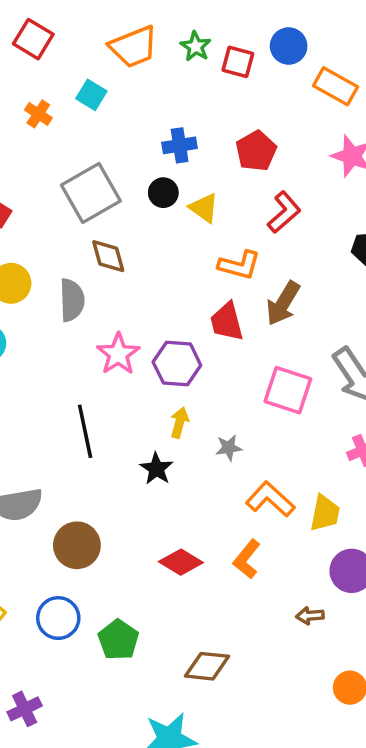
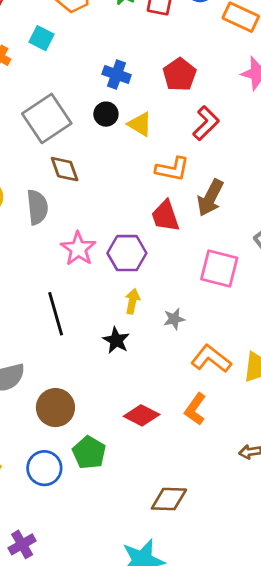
blue cross: (180, 145) -> (117, 74), turned 32
green pentagon: (118, 640) -> (89, 453), moved

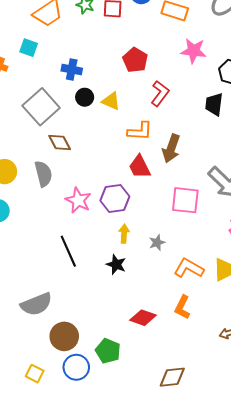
blue cross: (117, 74) -> (72, 70), moved
brown circle: (55, 408) -> (64, 336), moved

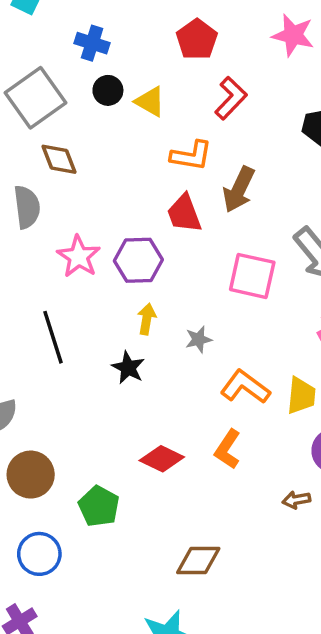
blue circle: (76, 367) -> (39, 554), moved

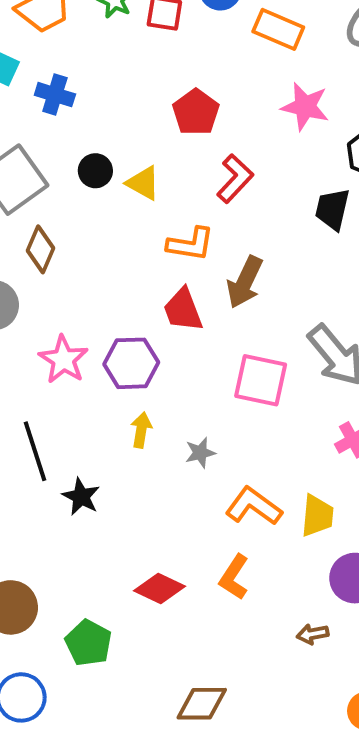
blue cross: (92, 43) -> (55, 95), moved
brown diamond: (59, 159) -> (40, 249), turned 45
black star: (128, 368) -> (81, 497), moved

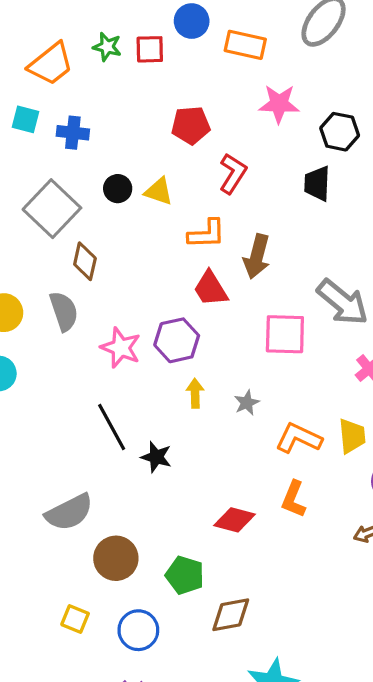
red pentagon: (196, 112) -> (191, 125), turned -30
brown diamond: (202, 704) -> (231, 615), moved

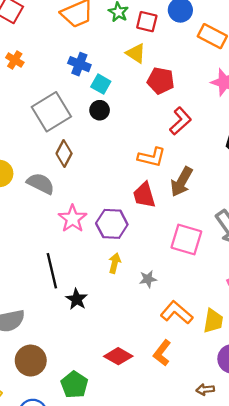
cyan square: (26, 119) -> (101, 84), moved
yellow triangle: (159, 191) -> (136, 53), moved
gray semicircle: (64, 311) -> (41, 184), turned -60

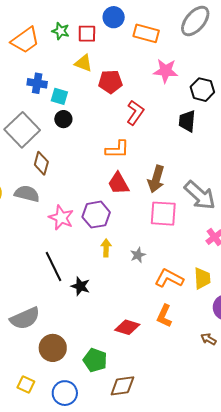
brown arrow: (181, 182) -> (156, 179), moved
brown arrow: (205, 390) -> (209, 339), turned 49

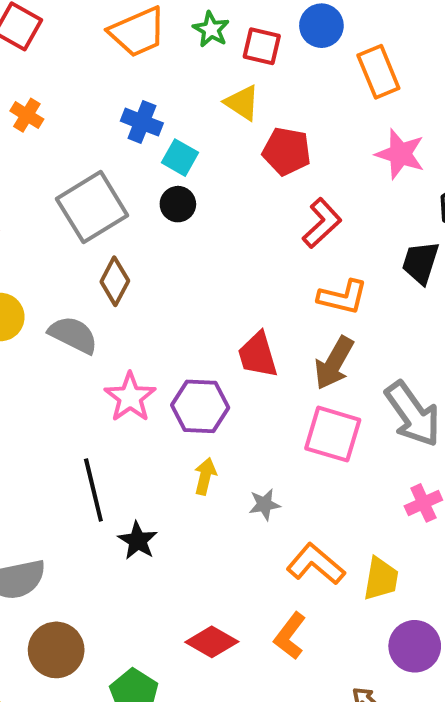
orange rectangle: (146, 33) -> (378, 72), turned 40
orange L-shape: (117, 149) -> (343, 297), moved

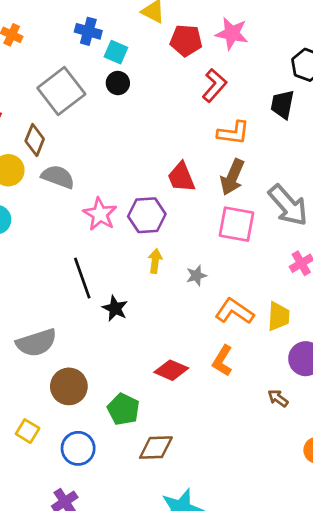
pink star: (400, 154) -> (232, 33), moved
brown diamond: (115, 281) -> (35, 140), moved

